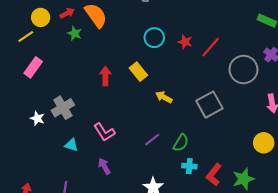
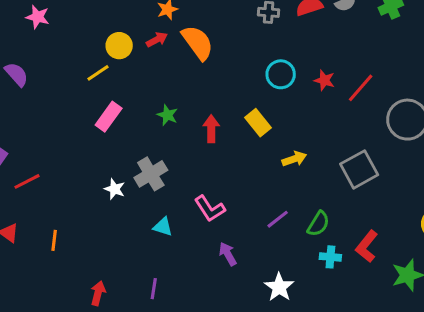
green star: (75, 33) -> (167, 115), moved
yellow arrow: (164, 97) -> (294, 159), turned 133
purple arrow: (104, 166) -> (228, 254), moved
red L-shape: (214, 175) -> (367, 246), moved

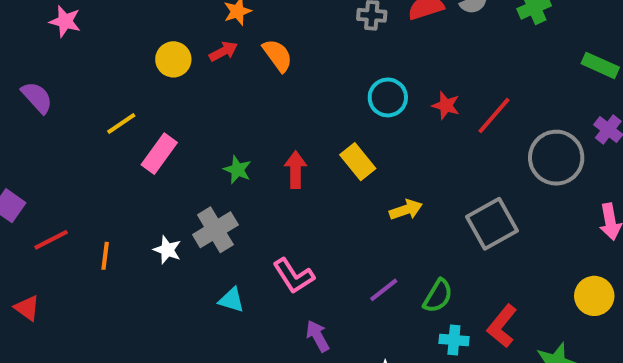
orange semicircle: (198, 43) -> (278, 55), size x0.7
yellow line: (98, 73) -> (121, 124), moved
green star: (167, 115) -> (237, 170), moved
orange line: (54, 240) -> (105, 256), moved

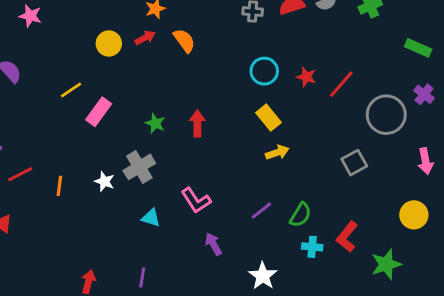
yellow rectangle: (358, 162) -> (269, 118), moved
gray square: (492, 224) -> (354, 163), moved, size x0.7

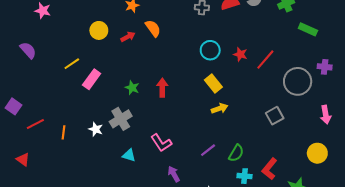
red arrow: (145, 38) -> (128, 37), moved
green rectangle: (418, 48) -> (308, 29), moved
purple cross: (424, 94) -> (325, 67), turned -32

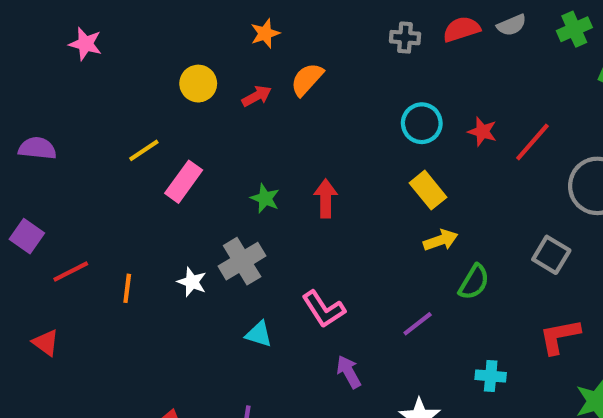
orange semicircle: (153, 28) -> (307, 79), turned -102
purple semicircle: (28, 50) -> (37, 148), moved, turned -42
gray square: (275, 116) -> (551, 255), turned -30
green semicircle: (236, 153) -> (474, 282), moved
red L-shape: (269, 169) -> (560, 336), moved, turned 40

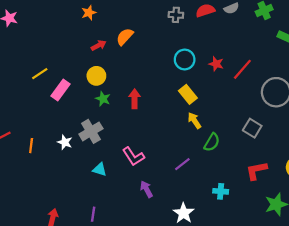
orange star: (265, 33) -> (89, 13), moved
yellow circle: (198, 84) -> (96, 76), moved
yellow arrow: (441, 240) -> (194, 121), turned -105

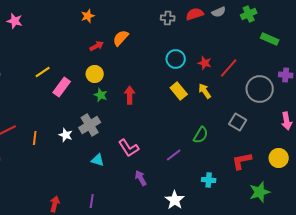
yellow arrow: (194, 121) -> (205, 91), moved

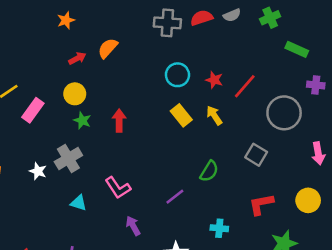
gray cross: (168, 18) -> (167, 23), size x1.5
purple cross: (286, 75) -> (316, 85), moved

